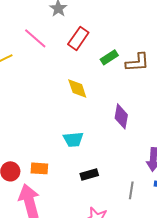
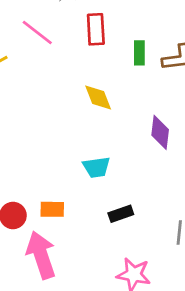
red rectangle: (78, 38) -> (96, 29), turned -35
green rectangle: (109, 57) -> (139, 53), turned -54

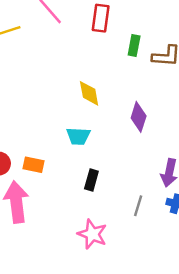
yellow diamond: (98, 97) -> (89, 93), moved
black rectangle: (121, 214) -> (91, 180), turned -66

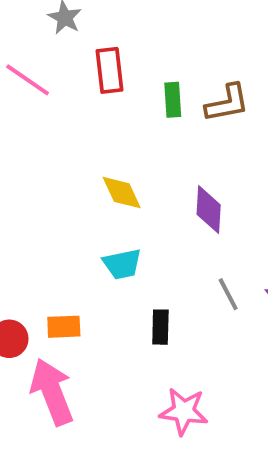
gray line: (138, 206) -> (228, 294), moved, turned -30

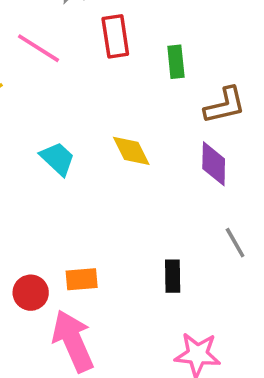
brown L-shape: (227, 103) -> (225, 105), moved
cyan trapezoid: (122, 264) -> (57, 159), moved, turned -123

